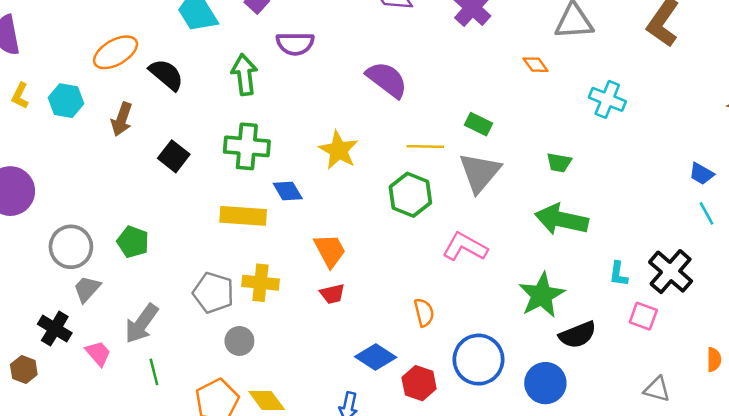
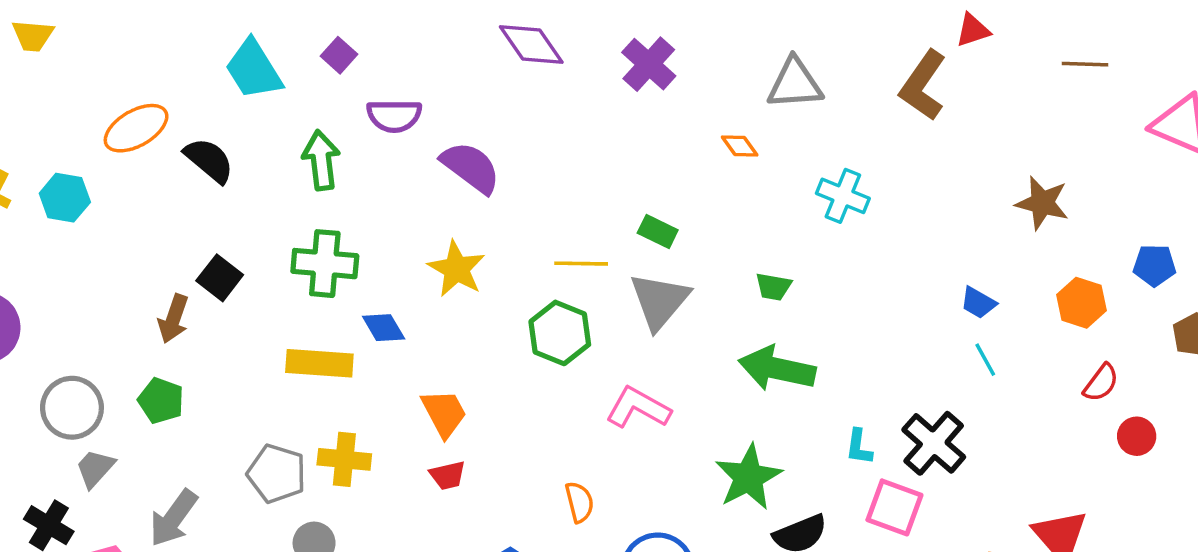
purple semicircle: (387, 80) -> (471, 167), moved
brown arrow: (122, 119) -> (173, 319), moved
pink square: (643, 316) -> (894, 507), size x1.4

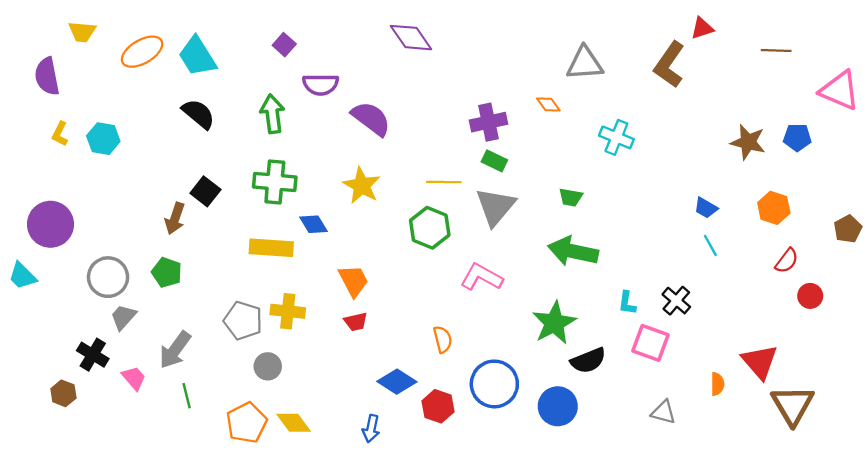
purple cross: (649, 64) -> (488, 122), moved, turned 36
cyan trapezoid: (254, 69) -> (197, 56), moved
orange ellipse: (136, 128) -> (142, 52), moved
blue pentagon: (1154, 265) -> (797, 137), moved
black cross: (934, 443) -> (676, 301), size x0.7

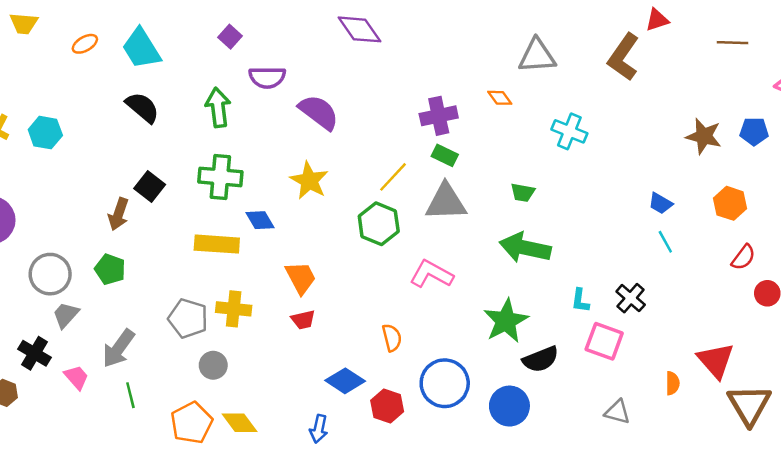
orange ellipse: (142, 52) -> (85, 44), size x0.6
yellow line: (444, 182) -> (393, 177), turned -48
gray triangle: (496, 207) -> (446, 202), turned 48

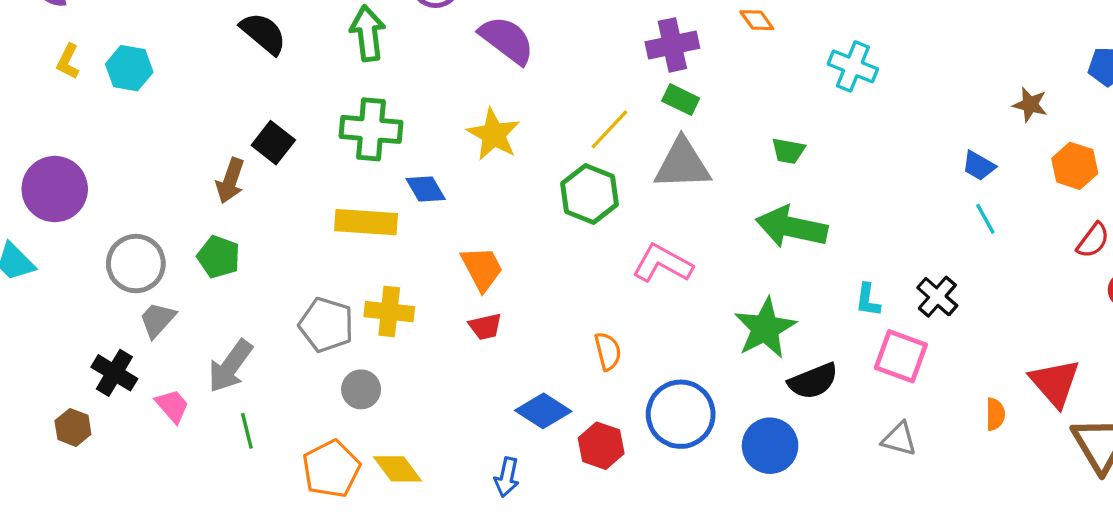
brown star: (704, 136) -> (1030, 105), moved, size x0.7
gray triangle: (617, 412) -> (899, 439), moved

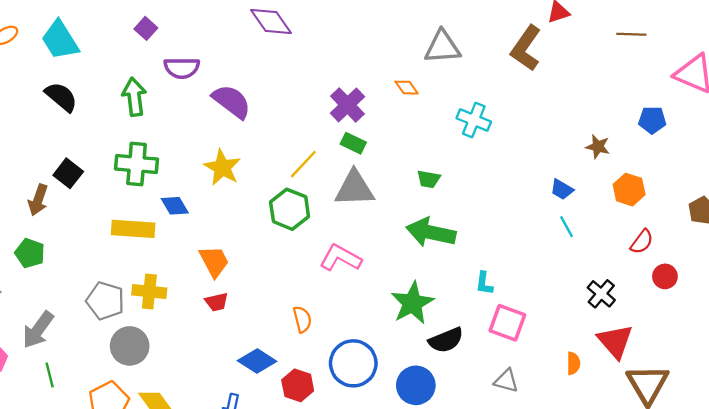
purple cross: (672, 45) -> (347, 105), turned -32
black cross: (937, 297) -> (601, 294), moved
gray circle: (361, 389) -> (130, 346), size x1.4

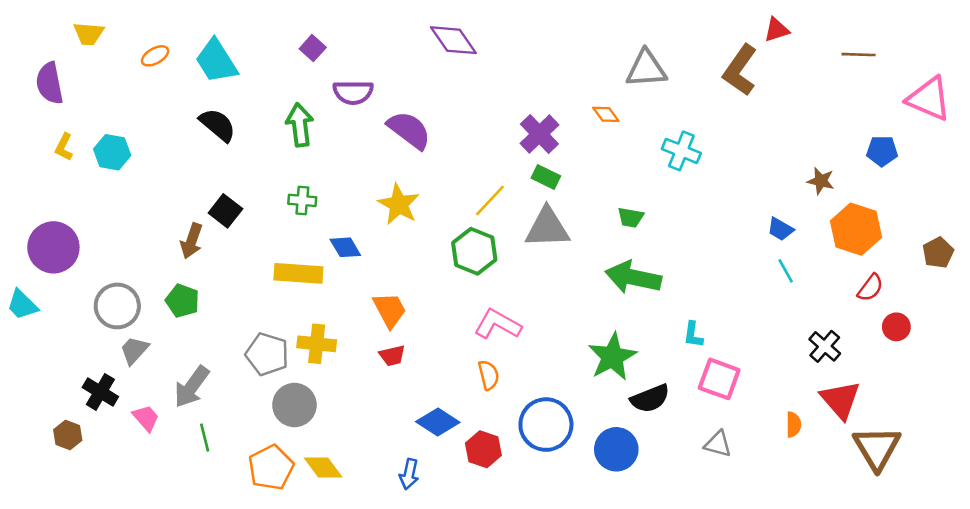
green cross: (137, 164) -> (302, 200), size x0.6
orange hexagon: (629, 190) -> (856, 229), size x1.4
pink L-shape: (341, 258) -> (498, 324), moved

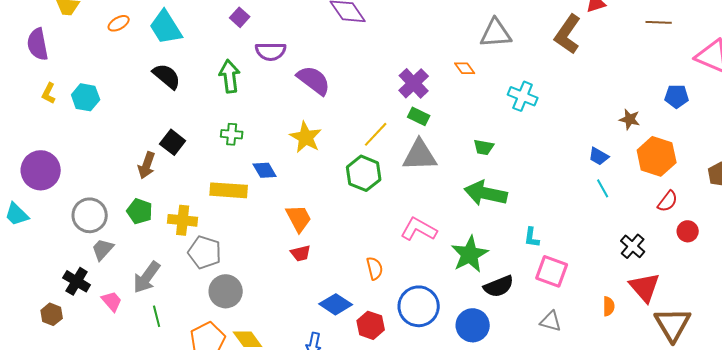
pink L-shape: (498, 324) -> (419, 229), moved
yellow cross: (317, 344) -> (183, 220), moved

